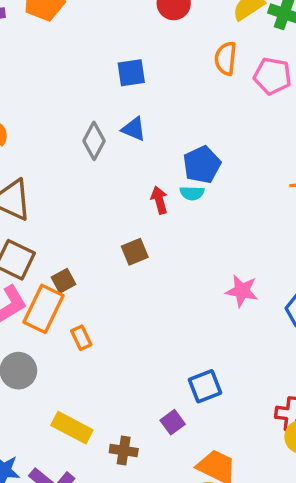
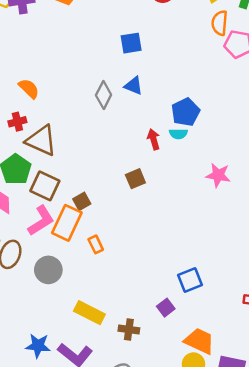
orange semicircle: (226, 58) -> (220, 23), moved
pink star: (242, 291) -> (218, 175), moved

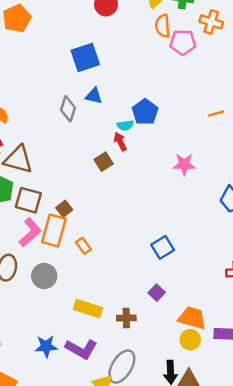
blue square: (131, 43) -> (85, 57), size x1.4
cyan semicircle: (178, 134) -> (125, 125), moved
brown square: (135, 179) -> (104, 162), moved
blue square: (190, 280) -> (163, 247), moved

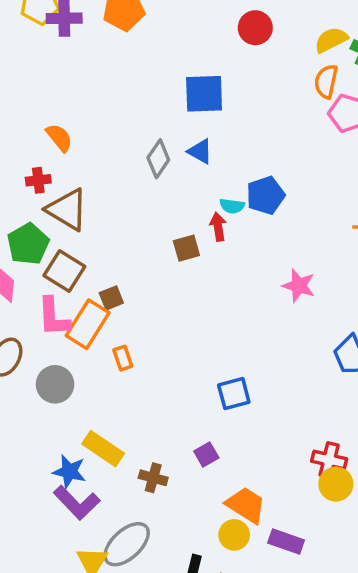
pink L-shape: (30, 232) -> (53, 317), turned 112
blue star: (46, 346) -> (69, 471), moved

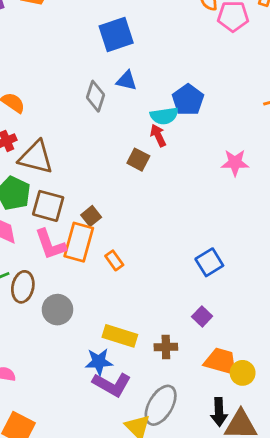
cyan semicircle: (232, 206) -> (164, 116), size x1.4
brown square: (186, 248) -> (138, 160), turned -30
gray circle: (55, 384) -> (57, 310), moved
orange trapezoid: (246, 505) -> (221, 361), moved

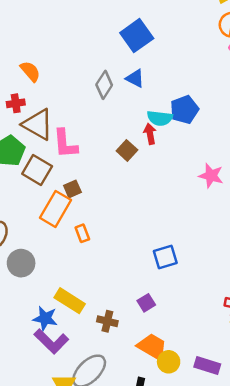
blue square: (116, 35) -> (137, 36), turned -32
pink L-shape: (50, 244) -> (65, 144), moved

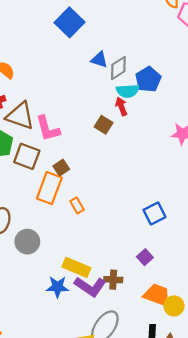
blue square: (137, 36) -> (70, 22), moved
gray diamond: (104, 85) -> (118, 68), moved, turned 35
purple L-shape: (51, 341) -> (90, 287), moved

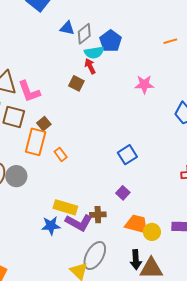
gray circle: (27, 242) -> (16, 176), moved

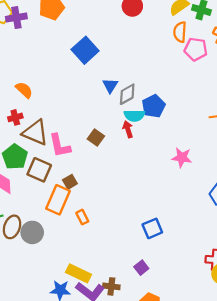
blue triangle: (67, 28) -> (110, 86), turned 42
brown square: (76, 83) -> (96, 137), moved

